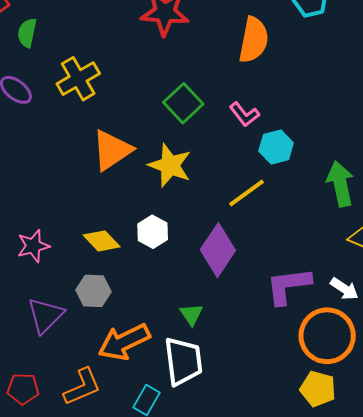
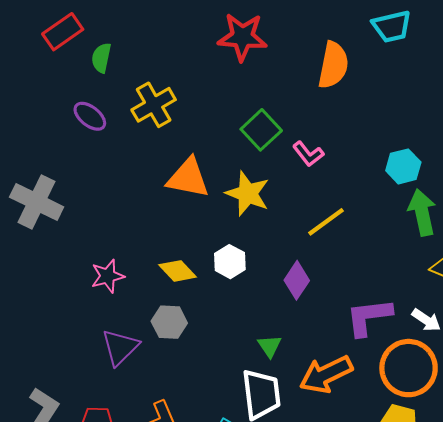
pink L-shape: (244, 114) -> (308, 154), moved
cyan hexagon: (276, 147) -> (403, 166), moved
orange triangle: (112, 150) -> (188, 178), turned 45
purple diamond: (218, 250) -> (297, 280), size x0.7
orange arrow: (124, 342) -> (326, 374), moved

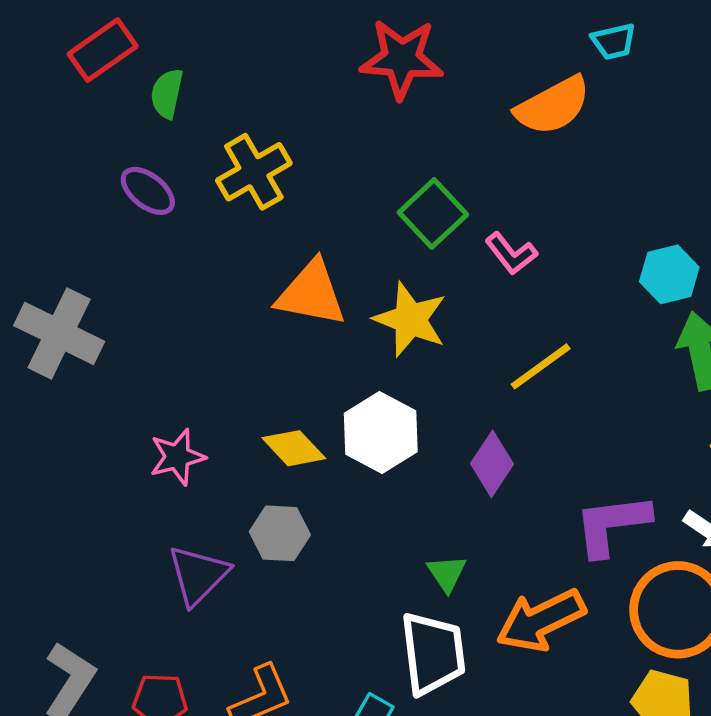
cyan trapezoid: (392, 26) -> (614, 41), moved, size x0.7
orange semicircle: (333, 65) -> (553, 106), turned 51
white hexagon: (230, 262) -> (381, 433), size x1.4

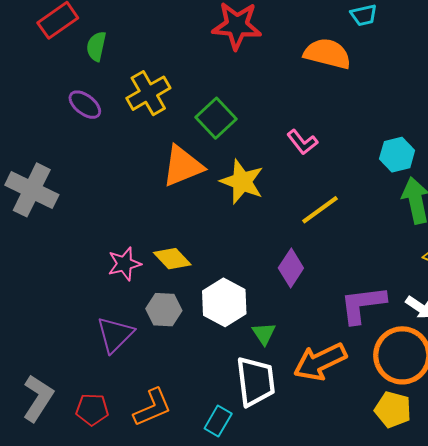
orange semicircle: (553, 106) -> (327, 54), turned -138
green square: (433, 213) -> (216, 118), moved
orange triangle: (311, 293) -> (183, 166), turned -33
white hexagon: (381, 433) -> (224, 302), moved
pink star: (177, 457) -> (124, 264), moved

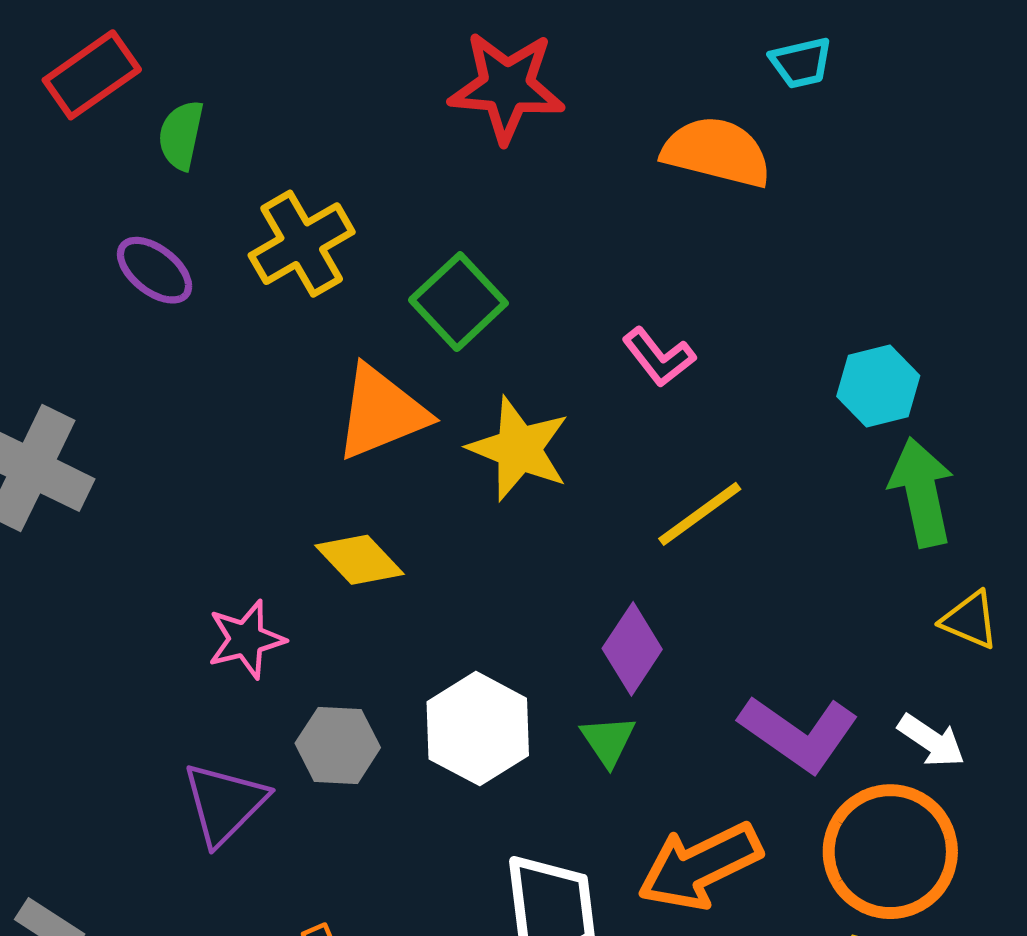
yellow diamond: (172, 259) -> (360, 560), moved
purple L-shape: (363, 304) -> (799, 733), turned -138
green triangle: (264, 334) -> (608, 741), moved

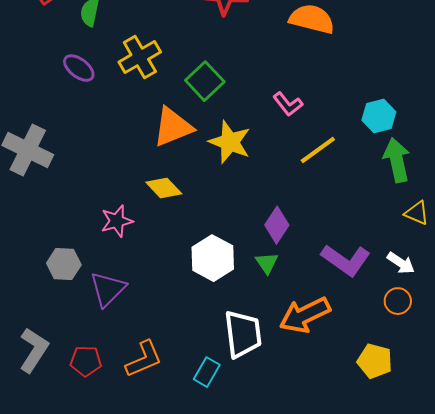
yellow line: (700, 514) -> (318, 150), moved
gray hexagon: (338, 745) -> (64, 264), moved
orange circle: (890, 852) -> (398, 301), moved, size x0.5

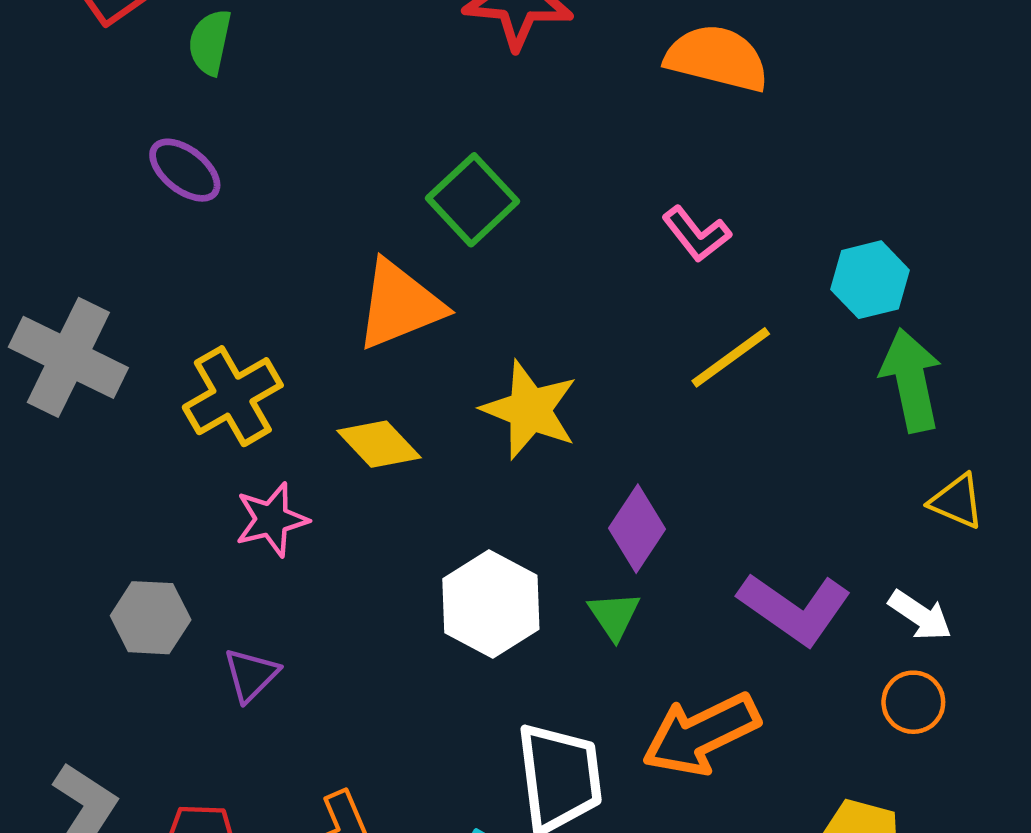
yellow cross: (140, 57) -> (233, 396), moved
pink L-shape: (288, 104) -> (696, 234), moved
yellow star: (230, 142) -> (530, 410), moved
purple triangle: (108, 289) -> (251, 675), size x0.7

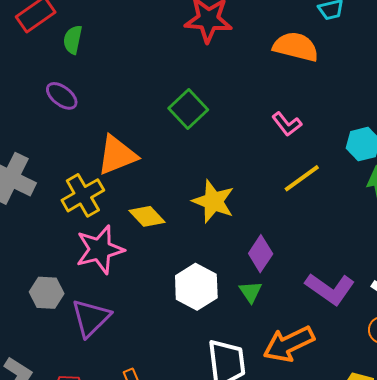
orange triangle: (400, 305) -> (117, 155), moved
pink star: (272, 519) -> (100, 250), size x1.5
purple triangle: (251, 675) -> (91, 318), size x1.6

